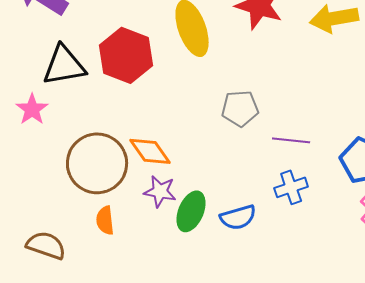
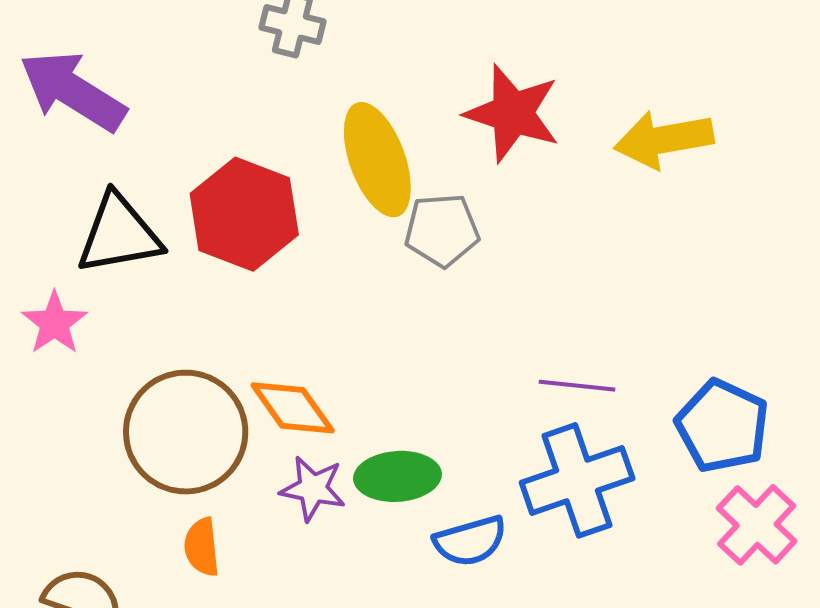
gray pentagon: (240, 108) -> (442, 230), moved
blue cross: (291, 187) -> (577, 480), size x1.6
green ellipse: (191, 211) -> (397, 476), moved, turned 63

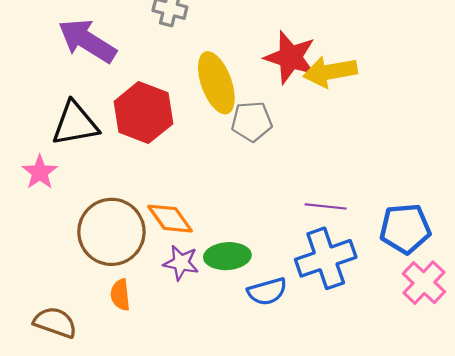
purple arrow: (73, 91) -> (87, 41), moved
yellow arrow: (664, 139) -> (330, 72), moved
blue pentagon: (722, 426) -> (405, 229), turned -30

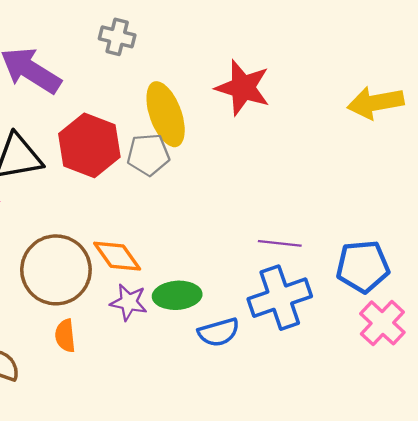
yellow arrow: (330, 72) -> (376, 103), moved
gray pentagon: (252, 121) -> (148, 155), moved

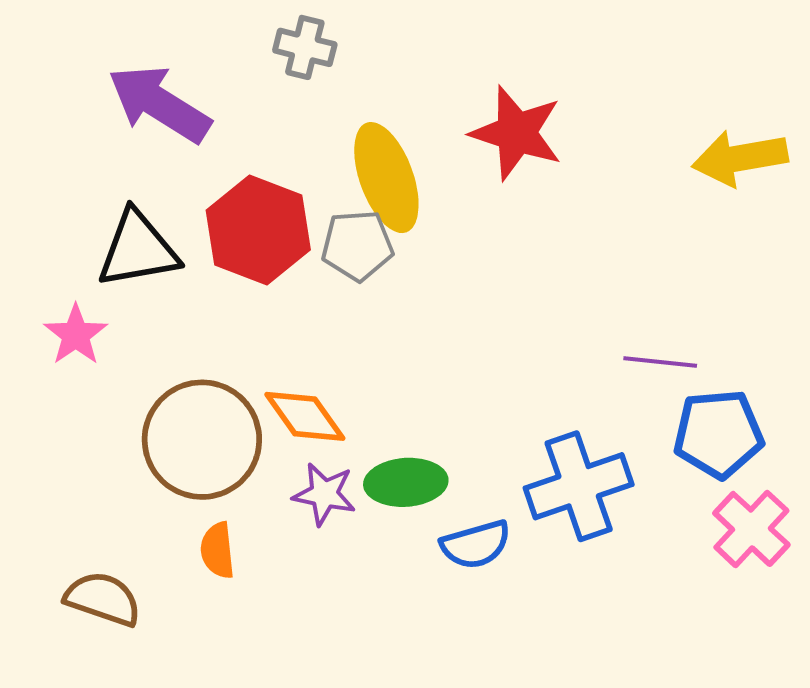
purple line: (280, 243) -> (660, 362), moved

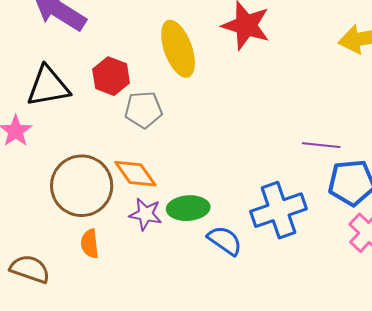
red hexagon: (258, 230) -> (111, 76), size x0.7
gray pentagon: (357, 245) -> (144, 110), moved
blue semicircle: (476, 544) -> (225, 241), turned -129

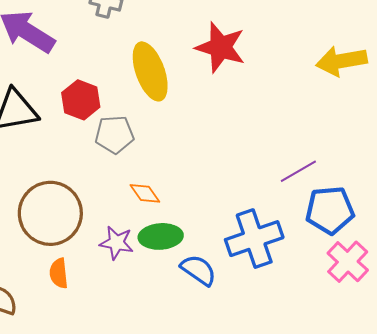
purple line: (321, 145) -> (298, 171), turned -36
orange diamond: (135, 174) -> (145, 193), moved, size x0.7

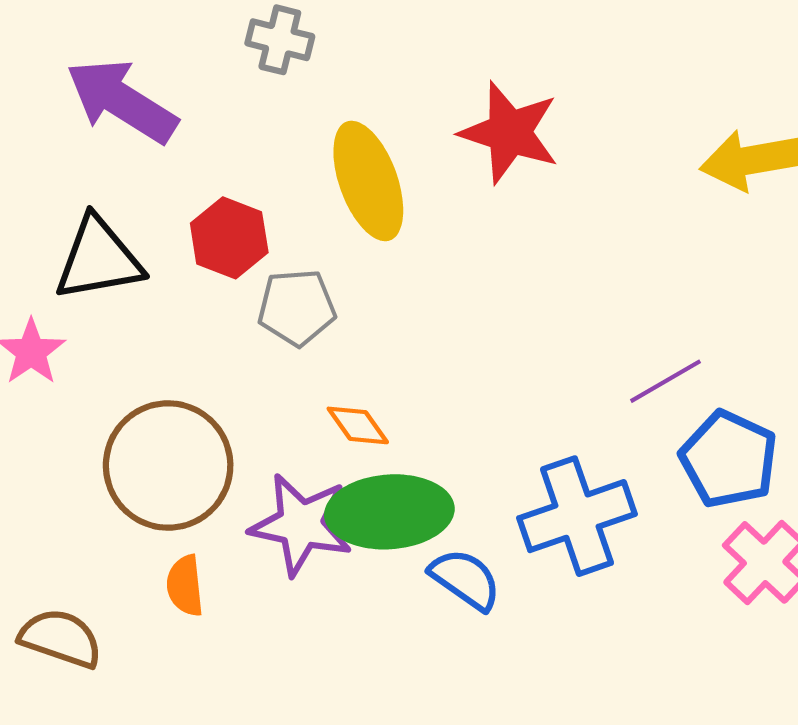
blue pentagon: (330, 210) -> (729, 459), turned 30
green ellipse: (161, 236) -> (389, 512), size x1.4
purple star: (117, 243) -> (301, 525), size x1.5

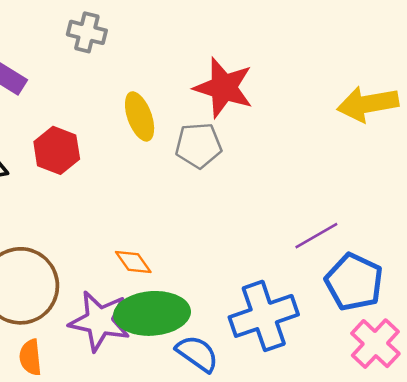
yellow ellipse: (368, 181) -> (140, 116), size x0.7
gray pentagon: (297, 307) -> (198, 145), moved

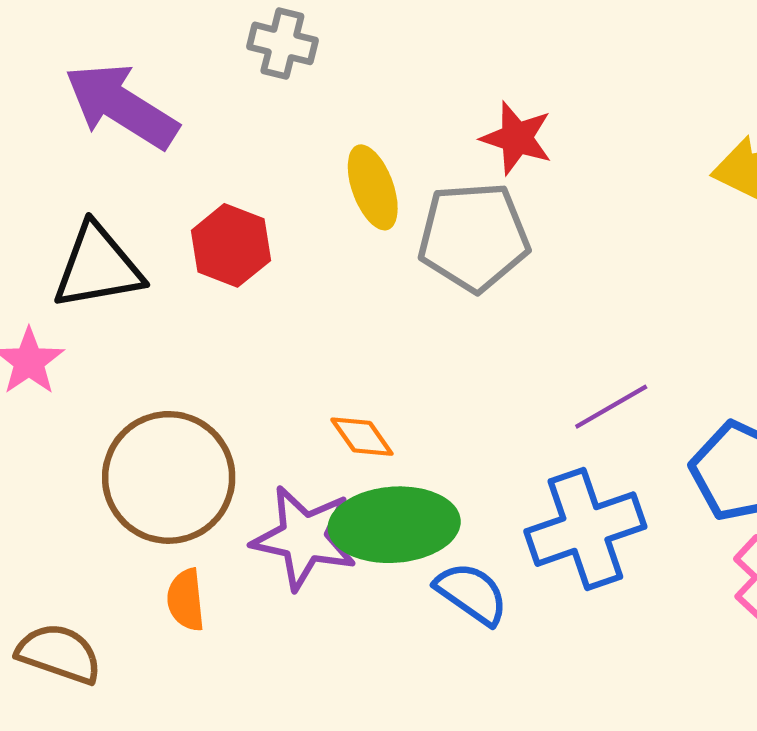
red star: (224, 88) -> (517, 138), size x0.7
gray pentagon: (198, 145) -> (474, 237), size x1.4
purple line: (316, 236) -> (611, 407), moved

